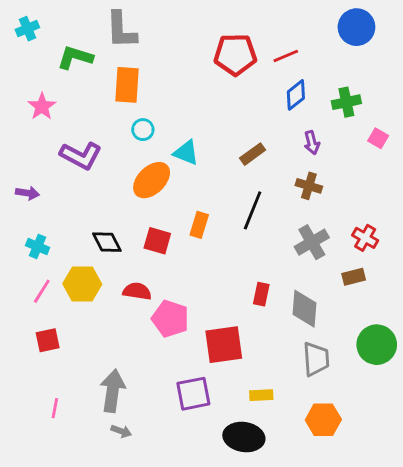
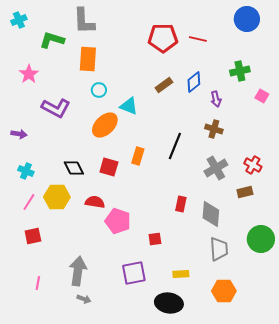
red line: (286, 56) -> (198, 39), turned 36
blue diamond: (296, 95) -> (194, 82), moved
brown rectangle: (253, 154) -> (164, 85), moved
red square: (224, 345) -> (155, 239), size x0.5

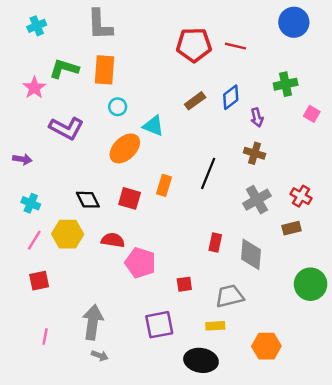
cyan cross: (19, 20) -> (37, 26), moved
green L-shape: (52, 40) -> (64, 69), moved
gray trapezoid: (219, 249) -> (230, 296), moved, turned -100

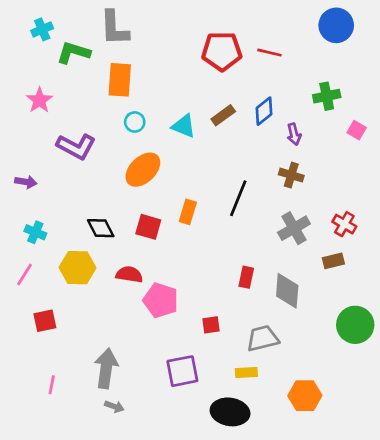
green L-shape: (64, 69) -> (73, 53), moved
cyan triangle: (153, 126) -> (184, 126), moved
pink line: (34, 240) -> (24, 274), moved

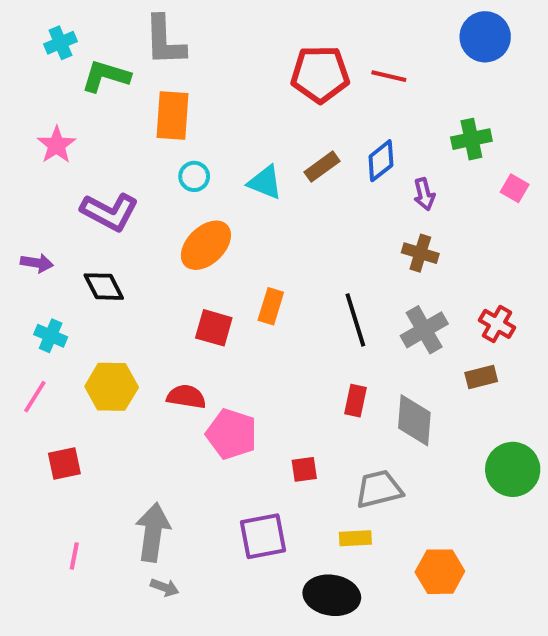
black line: (238, 198) -> (355, 320), moved, turned -39
black diamond: (101, 228) -> (104, 287), moved

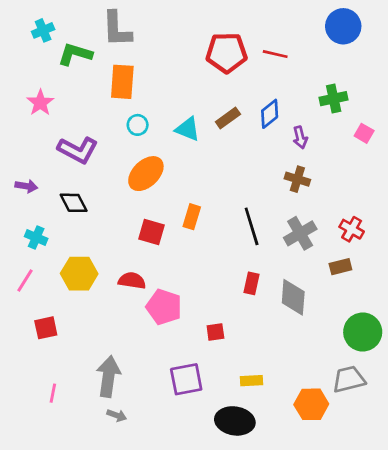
gray trapezoid: (379, 489) -> (349, 379), moved

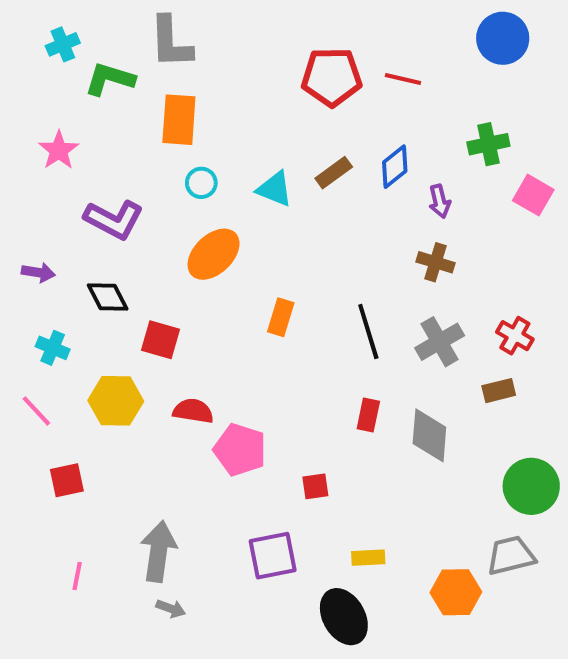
pink square: (364, 133) -> (533, 195), size x1.4
red square: (151, 232) -> (161, 340), moved
pink line: (25, 281) -> (36, 411), turned -75
black ellipse: (235, 421) -> (344, 617), turned 51

